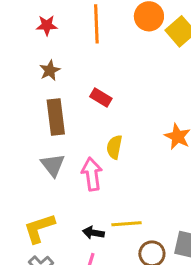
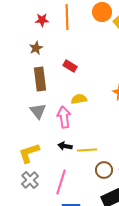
red star: (47, 25) -> (42, 20), moved
yellow semicircle: (114, 147) -> (79, 99), turned 70
black arrow: (93, 233) -> (65, 146), moved

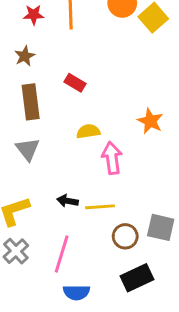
pink arrow: (64, 117) -> (112, 158), moved

